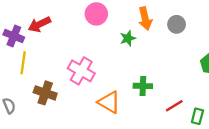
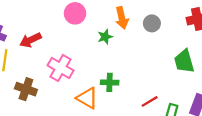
red arrow: (39, 24) -> (30, 40), moved
green cross: (143, 86) -> (110, 82), moved

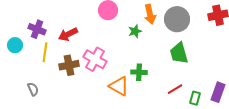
gray circle: (152, 23) -> (177, 19), size x1.6
green trapezoid: (184, 61) -> (179, 53), moved
brown cross: (26, 89) -> (69, 65), moved, turned -30

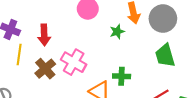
red arrow: (68, 34) -> (44, 35), turned -66
brown cross: (69, 65) -> (45, 69), turned -30

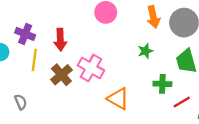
green star: (117, 32) -> (145, 51), moved
green cross: (122, 76) -> (162, 84), moved

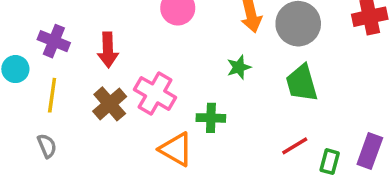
yellow line: (34, 60) -> (52, 95), moved
green cross: (162, 84) -> (211, 118), moved
orange triangle: (118, 99) -> (176, 149), moved

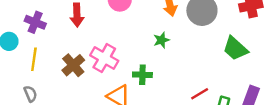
red arrow: (108, 50) -> (77, 15), moved
green trapezoid: (302, 83) -> (235, 48), moved, turned -32

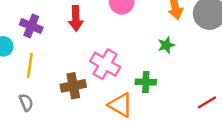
brown cross: (73, 65) -> (73, 86), moved, turned 30

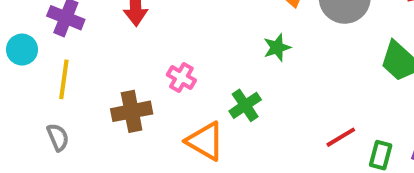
pink cross: (105, 64) -> (181, 77), size x0.6
green cross: (146, 82) -> (245, 105), turned -36

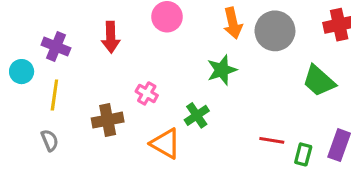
green star: (277, 48) -> (222, 70), size x1.4
red line: (341, 137) -> (272, 140), turned 40

